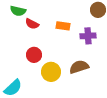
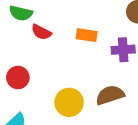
red circle: (34, 55) -> (18, 78), moved

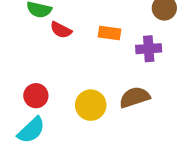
red circle: (18, 78) -> (36, 96), moved

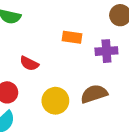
red semicircle: (61, 30) -> (29, 63), moved

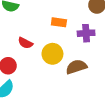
yellow circle: (55, 101) -> (52, 54), moved

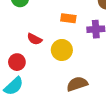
brown semicircle: (76, 67) -> (77, 84), moved

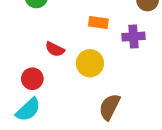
brown semicircle: (77, 84) -> (110, 107), turned -45

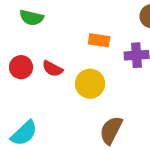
red circle: (32, 79) -> (21, 67), moved

